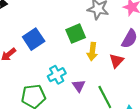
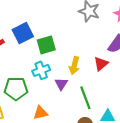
green square: (76, 34) -> (46, 45), moved
yellow arrow: (92, 52) -> (74, 66), moved

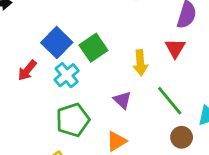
cyan cross: (41, 70) -> (67, 75), moved
purple triangle: (61, 84) -> (122, 100), moved

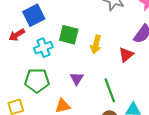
blue square: (57, 42) -> (34, 15), moved
green square: (93, 48) -> (69, 35), turned 30
yellow arrow: (140, 63) -> (96, 44), moved

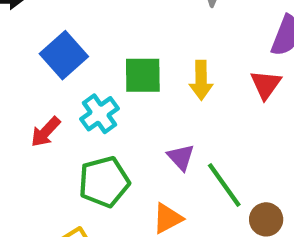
red arrow: (17, 35) -> (46, 132), moved
green line: (110, 90) -> (224, 185), moved

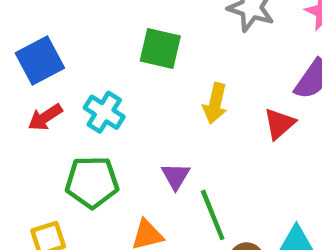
blue square: (64, 55) -> (40, 61), moved
green square: (143, 75) -> (160, 49), moved
cyan cross: (99, 114) -> (104, 112), turned -36

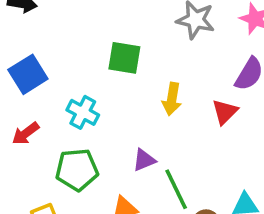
red arrow: (45, 117) -> (25, 134), moved
purple triangle: (176, 176) -> (144, 160), turned 40

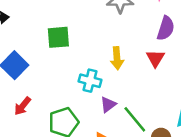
green square: (124, 58) -> (58, 37), moved
cyan cross: (83, 112) -> (90, 81), moved

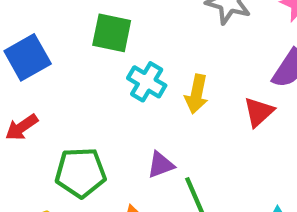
cyan cross: (90, 81) -> (147, 82), moved

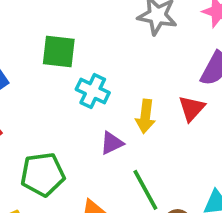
yellow arrow: (197, 94) -> (145, 116), moved
purple triangle: (161, 165) -> (112, 143), moved

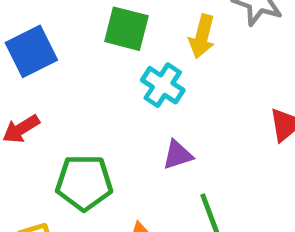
yellow arrow: (145, 116) -> (202, 36), moved

